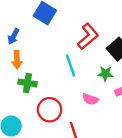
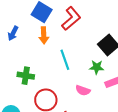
red L-shape: (88, 36) -> (71, 19), moved
orange arrow: (17, 60) -> (44, 35), moved

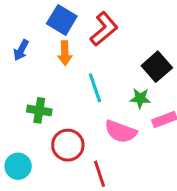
pink semicircle: (83, 90) -> (121, 132), size x1.5

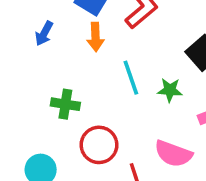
green star: (140, 98) -> (170, 90), moved
pink semicircle: (121, 132) -> (173, 154), moved

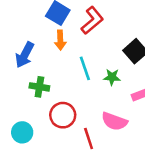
blue arrow: (44, 33) -> (25, 55), moved, size x1.5

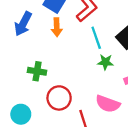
blue arrow: (25, 55) -> (23, 24), moved
cyan line: (85, 68) -> (96, 38), moved

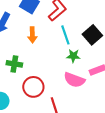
orange arrow: (57, 27) -> (32, 35), moved
pink semicircle: (108, 104) -> (74, 80), moved

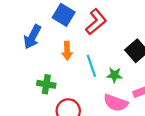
cyan line: (65, 35) -> (91, 66), moved

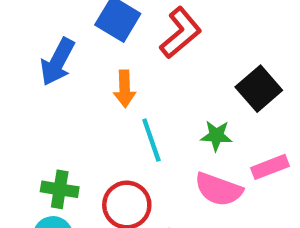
cyan line: (91, 66) -> (151, 140), moved
green cross: (46, 84) -> (60, 189), moved

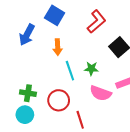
red L-shape: (180, 33) -> (97, 21), moved
green star: (216, 136) -> (91, 69), moved

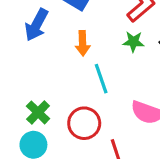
green star: (91, 69) -> (133, 42), moved
green cross: (28, 93) -> (38, 112), turned 35

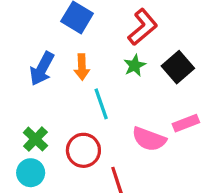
blue arrow: (37, 25) -> (42, 69), moved
green star: (133, 42) -> (135, 65), turned -30

